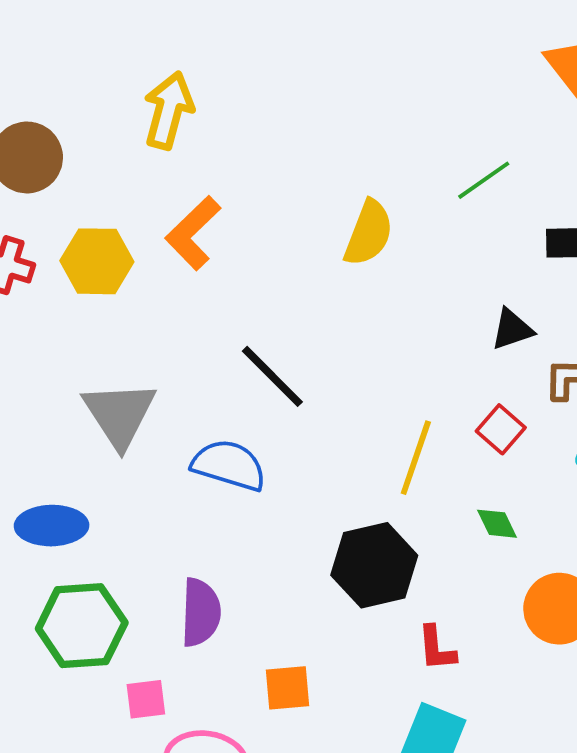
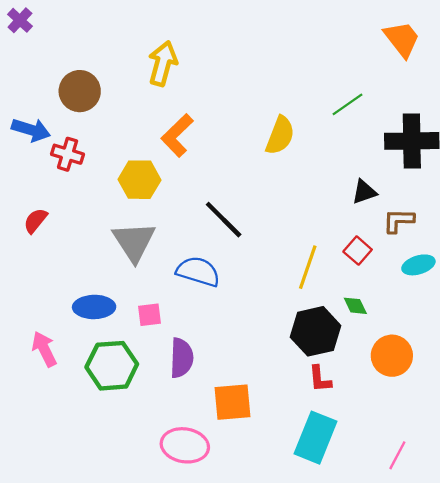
yellow hexagon: (97, 261) -> (139, 180), moved
black hexagon: (374, 565) -> (315, 331), moved
orange square: (287, 688) -> (232, 402), size x1.4
pink square: (146, 699) -> (149, 315), moved

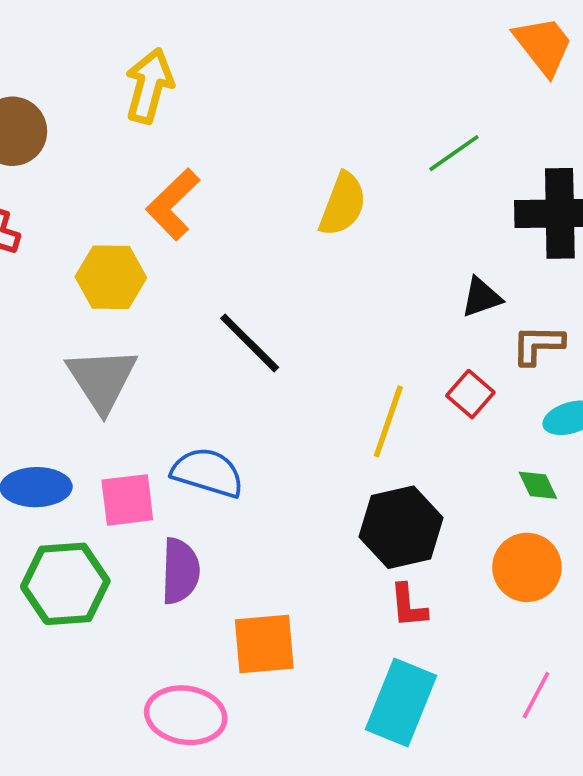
blue semicircle: (198, 272) -> (208, 473), moved
green diamond: (355, 306) -> (538, 485), moved
pink square: (149, 315) -> (127, 500), size x1.4
pink line: (397, 455) -> (536, 695), moved

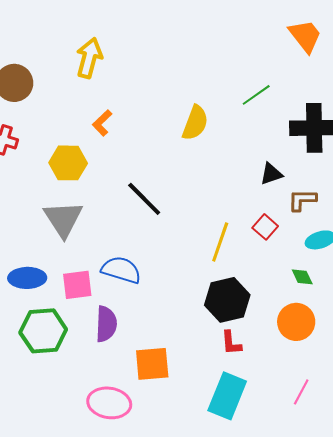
orange L-shape: (173, 204) -> (102, 123), size x0.7

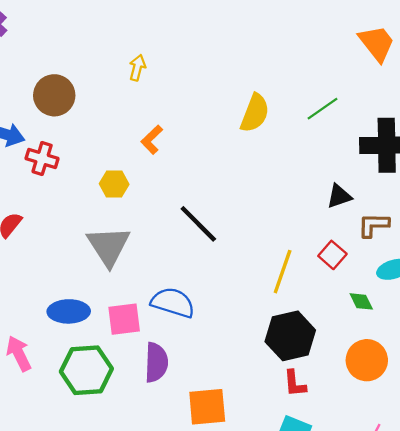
yellow arrow: (89, 58) -> (137, 68), size x0.6
yellow semicircle: (195, 123) -> (255, 113), moved
yellow hexagon: (68, 163) -> (114, 184), size x0.7
green diamond: (302, 277) -> (361, 301), moved

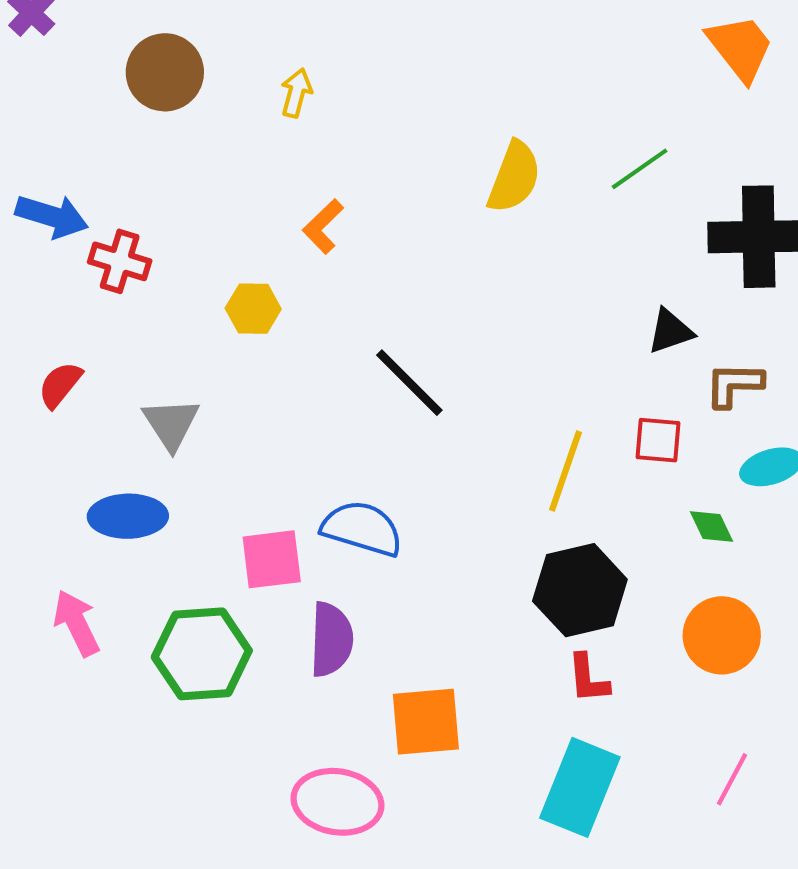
brown circle: (54, 95) -> (165, 72), moved
gray triangle: (109, 246) -> (171, 424), moved, size x0.7
red square: (332, 255) -> (658, 440), turned -36
blue ellipse: (69, 311) -> (128, 516), moved

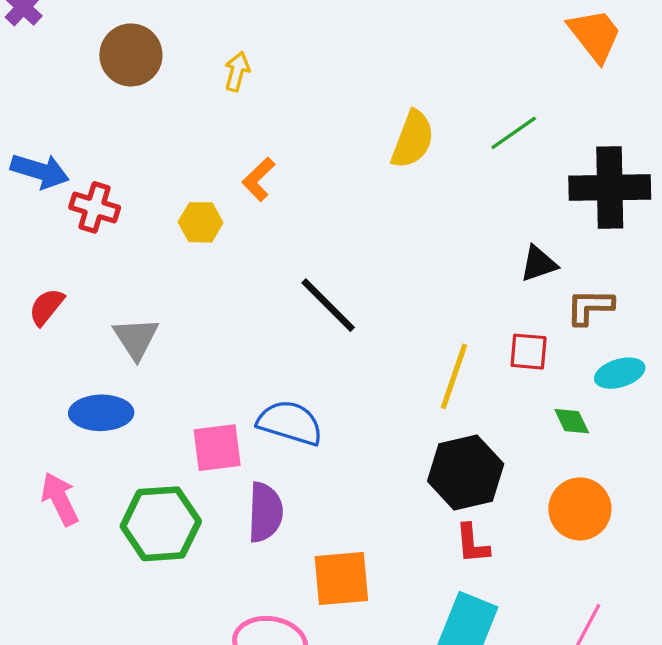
yellow hexagon: (253, 309) -> (201, 222), moved

